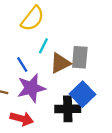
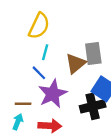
cyan line: (43, 46) -> (45, 52), moved

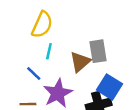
blue line: (39, 73) -> (34, 73), moved

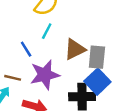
gray rectangle: (98, 51) -> (97, 57), moved

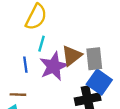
blue line: (26, 49) -> (25, 65), turned 35
purple star: (45, 75) -> (54, 66), moved

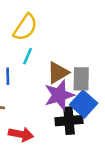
purple star: (54, 66) -> (59, 95), moved

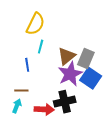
gray rectangle: (81, 79) -> (86, 58), turned 30
black cross: (69, 121) -> (65, 102), moved

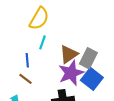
brown line: (21, 90) -> (26, 79), moved, turned 32

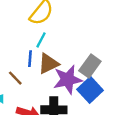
brown triangle: (69, 54) -> (48, 64), moved
blue line: (27, 60) -> (30, 59), moved

